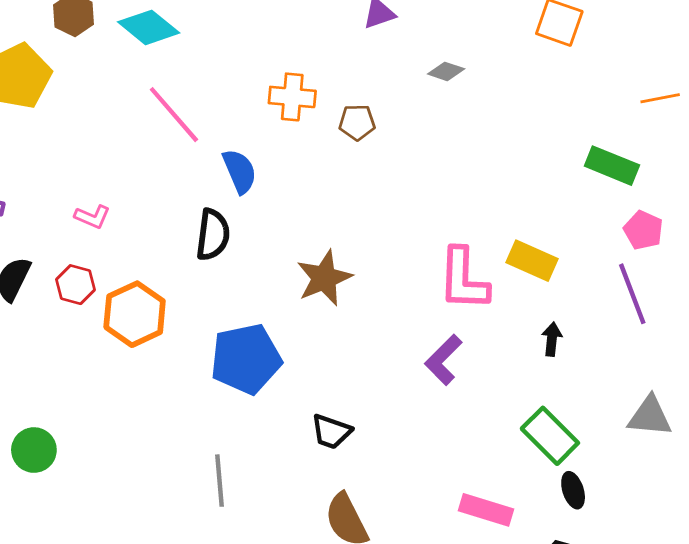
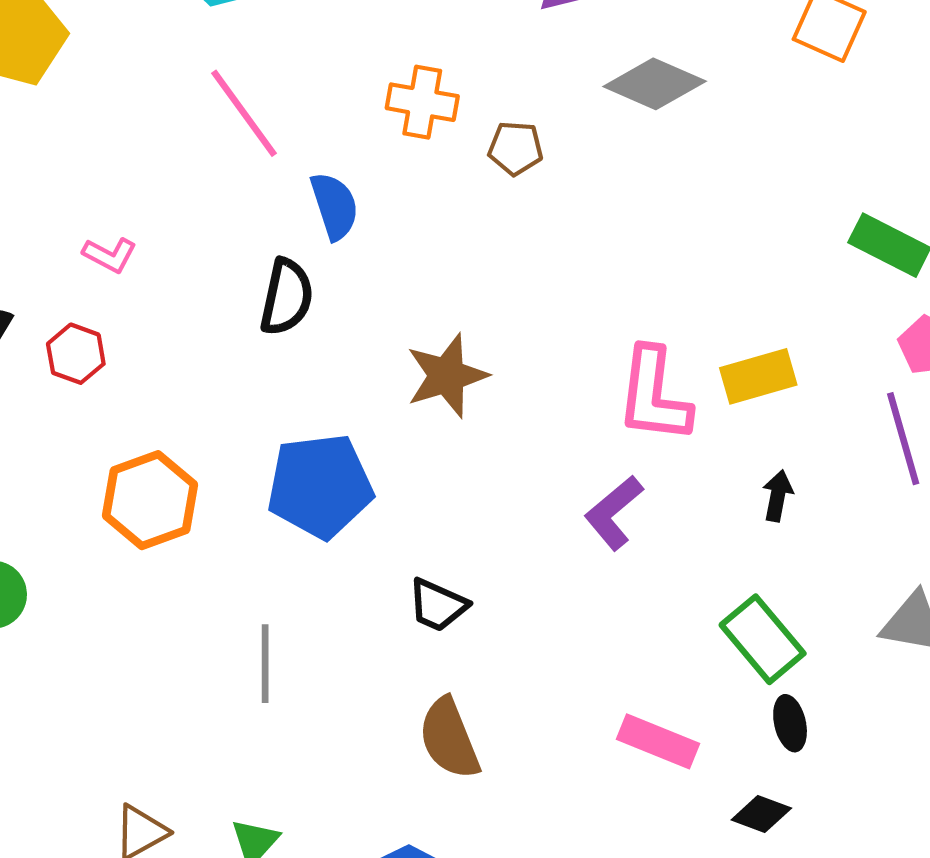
gray diamond: (446, 71) -> (655, 84), size x1.8
yellow rectangle: (532, 261) -> (758, 376), turned -45
orange hexagon: (135, 314) -> (150, 500), moved

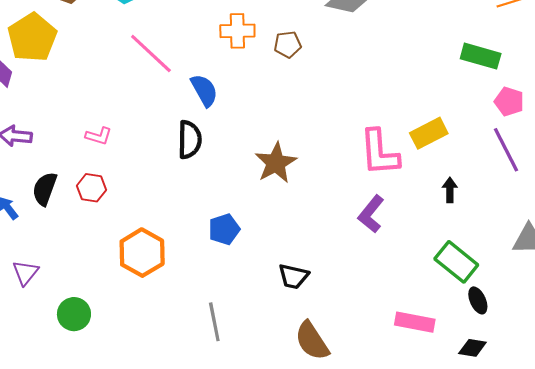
blue pentagon: (320, 486) -> (224, 229), size x0.6

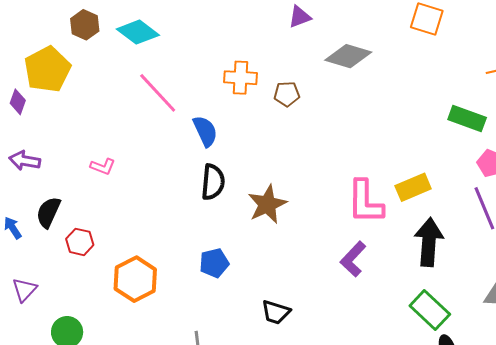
black semicircle: (190, 140) -> (213, 182), moved
red hexagon: (91, 188) -> (80, 242), moved
black arrow: (450, 190) -> (429, 242), size x2.0

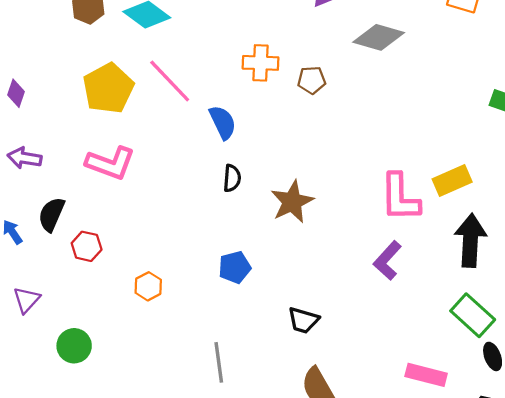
yellow pentagon: (47, 69) -> (108, 88), moved
pink L-shape: (103, 167) -> (110, 163), size x1.8
black semicircle: (213, 182) -> (232, 178), size x0.7
orange hexagon: (135, 279) -> (148, 286), size x0.6

